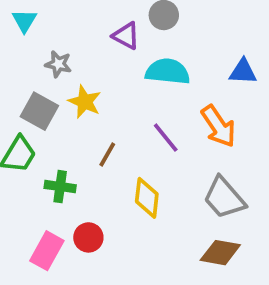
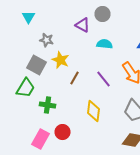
cyan semicircle: (168, 72) -> (104, 44), size x0.7
brown line: (107, 155) -> (74, 78), moved

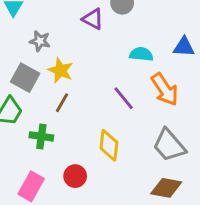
cyan semicircle: (104, 44) -> (141, 54), moved
brown line: (74, 78) -> (62, 103), moved
red circle: (62, 132) -> (75, 176), moved

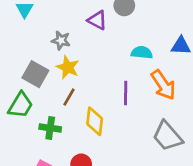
gray star: (40, 41) -> (61, 40), moved
purple line: (124, 98) -> (126, 93), turned 40
yellow diamond: (109, 145) -> (95, 121), moved

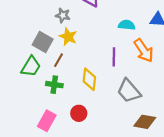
brown line: (69, 97) -> (59, 60), moved
gray trapezoid: (167, 136) -> (129, 91), moved

